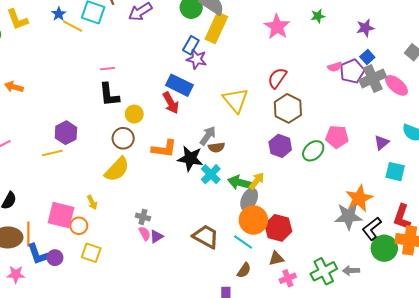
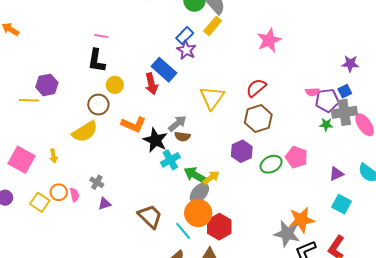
green star: (318, 16) -> (326, 125), moved
yellow rectangle: (216, 28) -> (213, 26), size x0.7
orange circle: (79, 226) -> (59, 192), moved
pink semicircle: (145, 234) -> (74, 195), moved

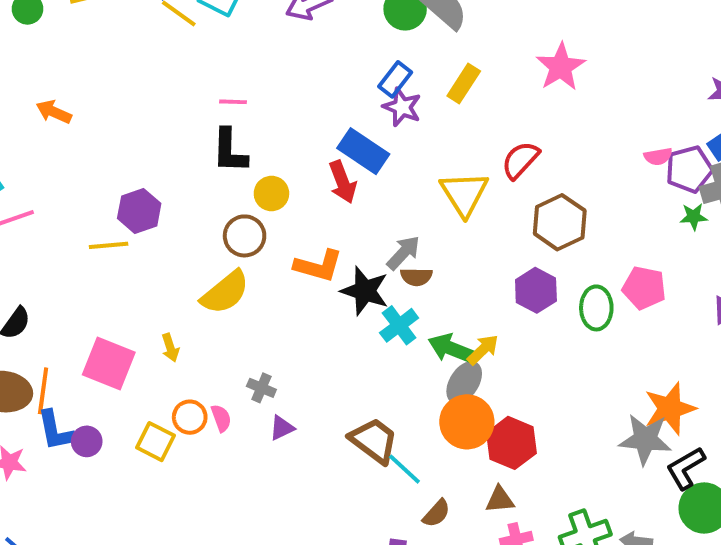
yellow rectangle: (213, 26) -> (464, 83), moved
red semicircle: (256, 88) -> (520, 160), moved
green ellipse: (271, 164) -> (596, 308), turned -55
cyan line: (183, 231) -> (404, 469), moved

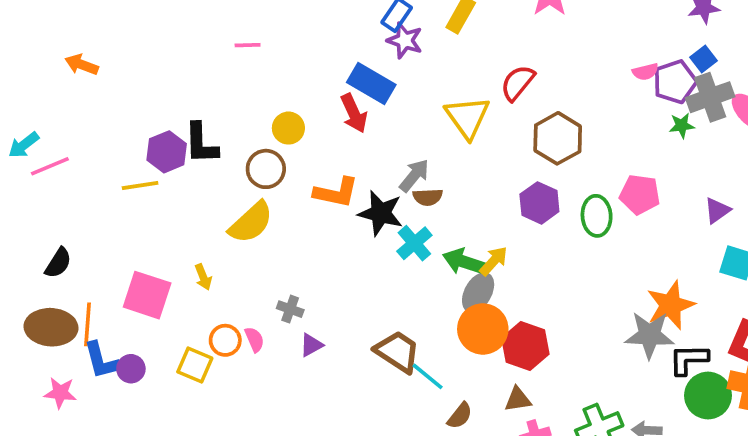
black L-shape: (230, 151) -> (201, 143), moved
black L-shape: (686, 468) -> (689, 359), turned 33

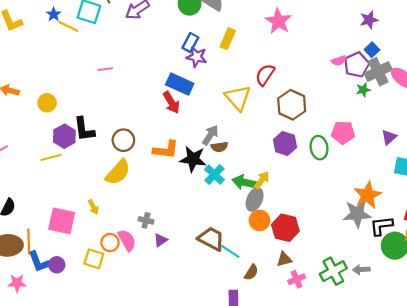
yellow circle: (288, 128) -> (47, 103), moved
orange circle: (483, 329) -> (260, 220), size x0.7
pink semicircle: (254, 339) -> (127, 240), size x1.5

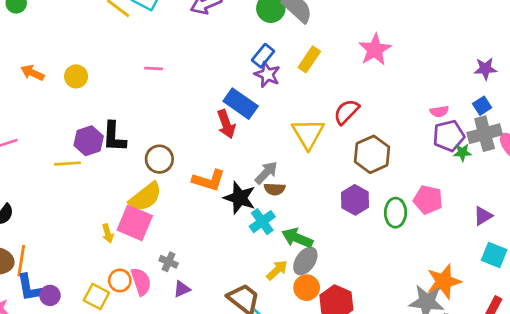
purple pentagon: (357, 65) -> (449, 136), moved
yellow circle: (47, 103) -> (76, 76), moved
yellow arrow: (262, 180) -> (277, 270), moved
pink square: (62, 221) -> (135, 223), moved

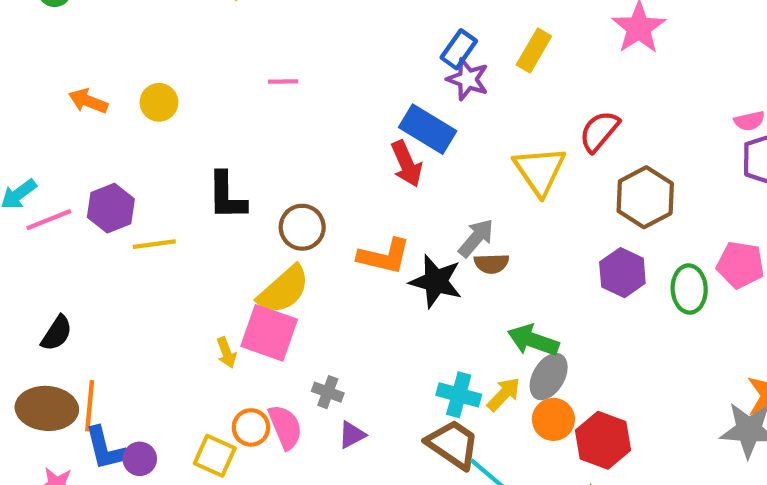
purple hexagon: (89, 141) -> (111, 208), moved
cyan cross: (262, 222) -> (459, 395), moved, turned -35

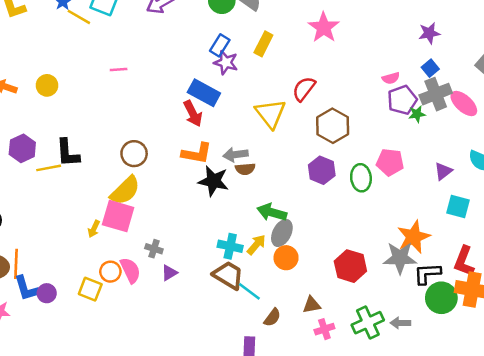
black L-shape: (227, 196) -> (68, 153), moved
gray arrow: (476, 238) -> (236, 155), turned -135
orange L-shape: (384, 256) -> (197, 153), moved
yellow arrow: (226, 353) -> (94, 229), turned 49
red hexagon: (603, 440) -> (350, 266), moved

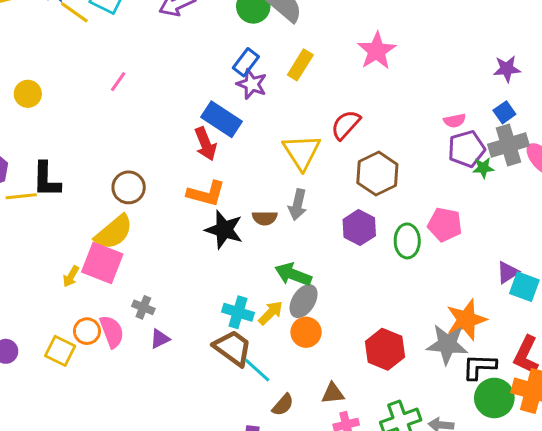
pink line: (119, 69) -> (118, 82), turned -56
gray arrow: (236, 155) -> (298, 205), moved, turned -75
purple triangle: (443, 171) -> (508, 272), moved

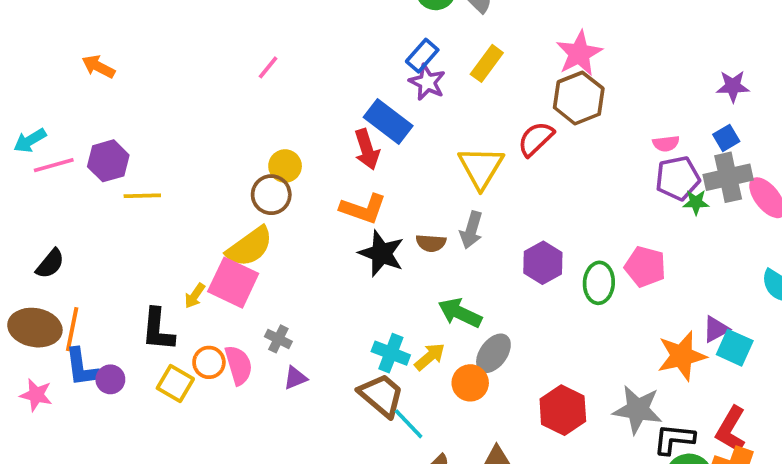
yellow circle: (28, 94) -> (285, 166), moved
brown hexagon: (377, 174) -> (579, 98), moved
black L-shape: (46, 180) -> (158, 330), moved
gray ellipse: (304, 301) -> (493, 353), moved
orange star: (466, 320) -> (682, 356), moved

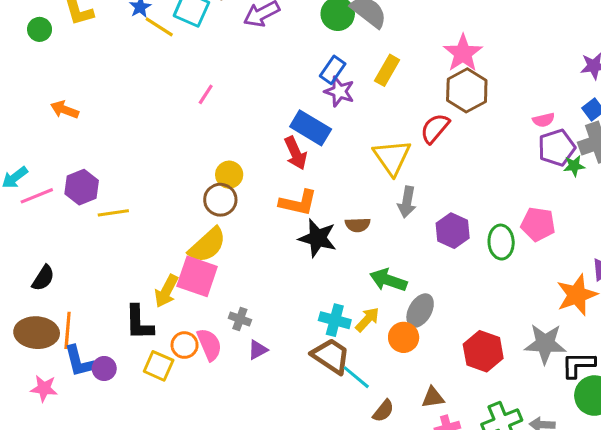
gray arrow: (471, 230) -> (407, 202), moved
yellow arrow: (195, 296) -> (166, 291), size x1.5

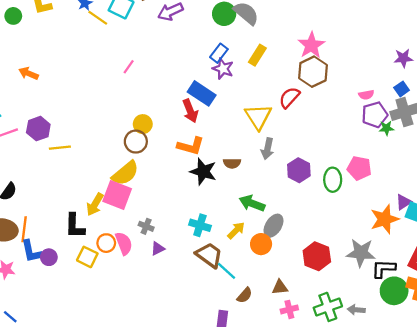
cyan cross: (335, 320) -> (200, 225), moved

